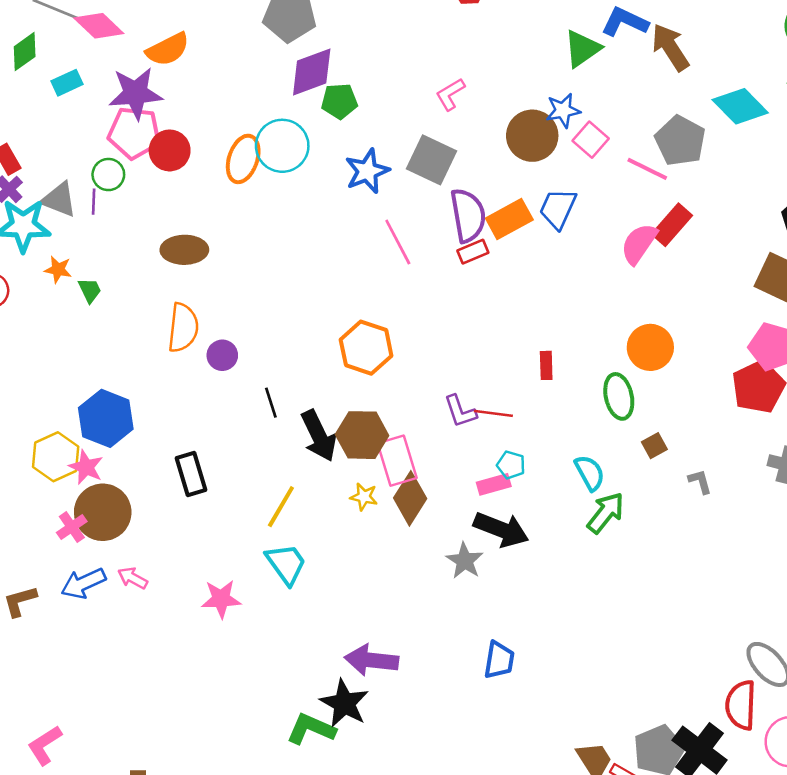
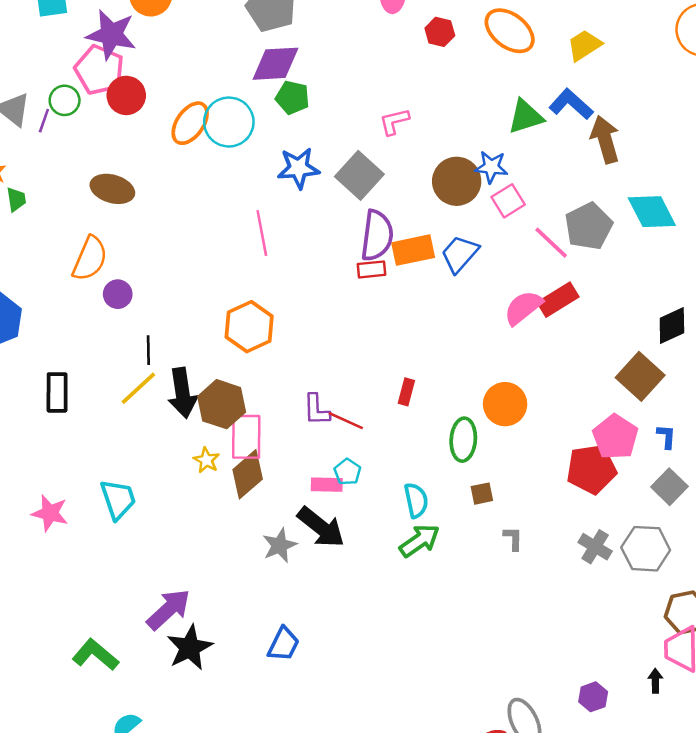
pink line: (398, 242) -> (262, 233), moved
yellow line: (281, 507) -> (138, 388), moved
purple arrow: (371, 660) -> (169, 609), turned 114
black star: (344, 703) -> (190, 648), moved

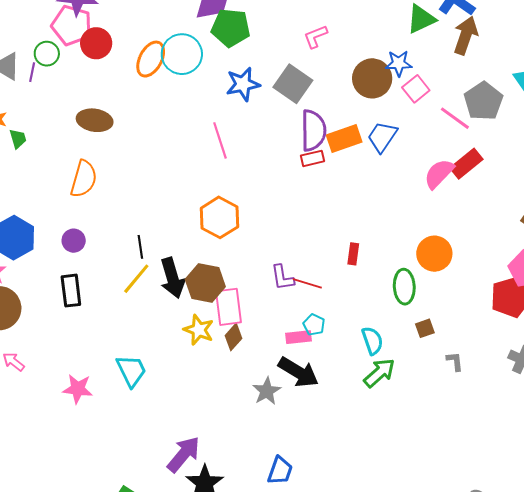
green pentagon: (292, 98) -> (231, 28), size x1.4
brown arrow: (605, 139) -> (466, 35), moved, turned 42
purple circle: (118, 294) -> (74, 241), moved
yellow star: (206, 460) -> (199, 330), size x1.4
brown diamond: (248, 474) -> (233, 337), size x0.7

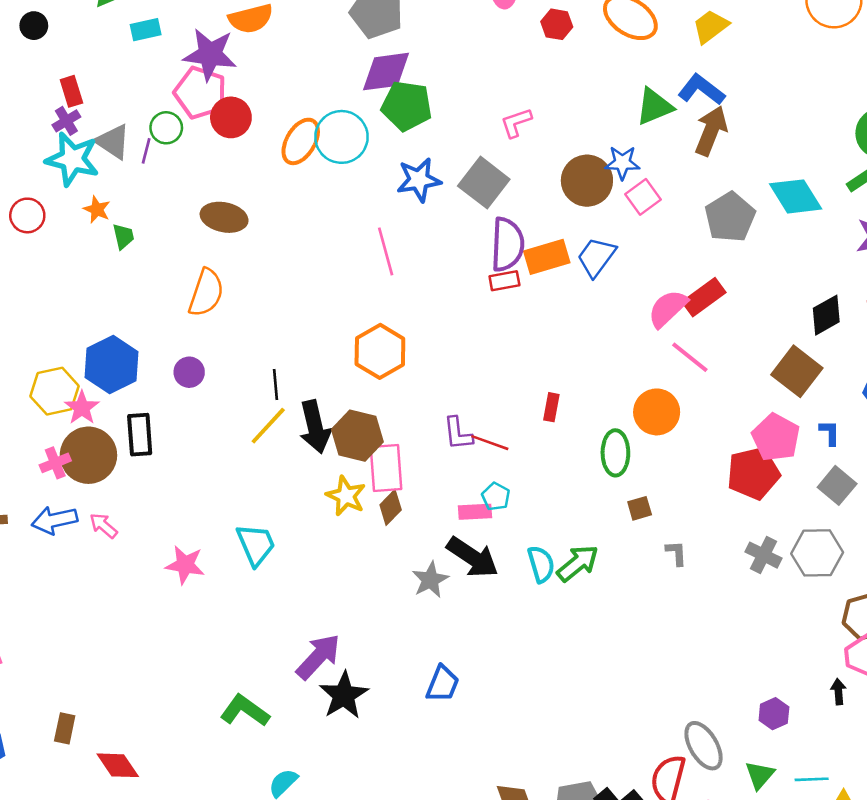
pink line: (455, 118) -> (690, 357), moved
black rectangle: (71, 291) -> (140, 435), moved
cyan semicircle: (372, 341) -> (541, 564), moved

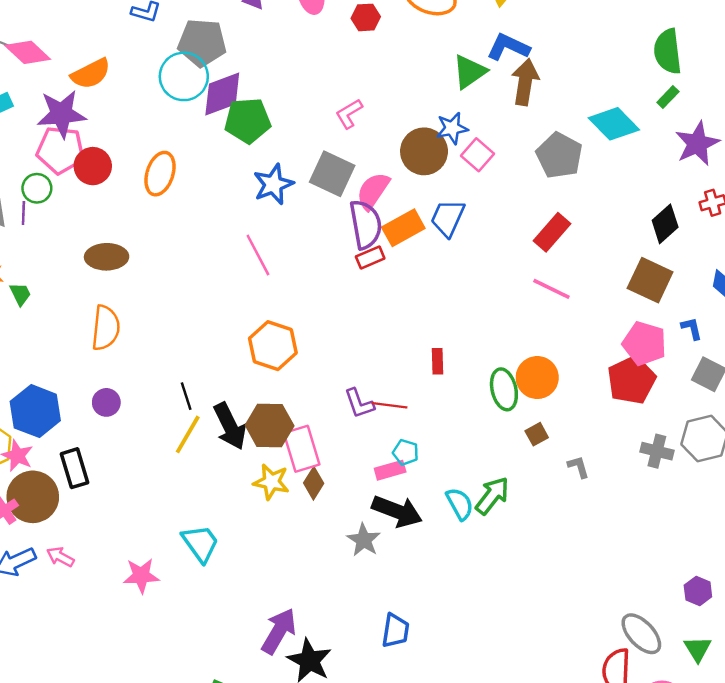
cyan circle: (341, 137) -> (184, 76), moved
pink semicircle: (668, 309) -> (373, 191), moved
orange circle: (657, 412) -> (537, 378), moved

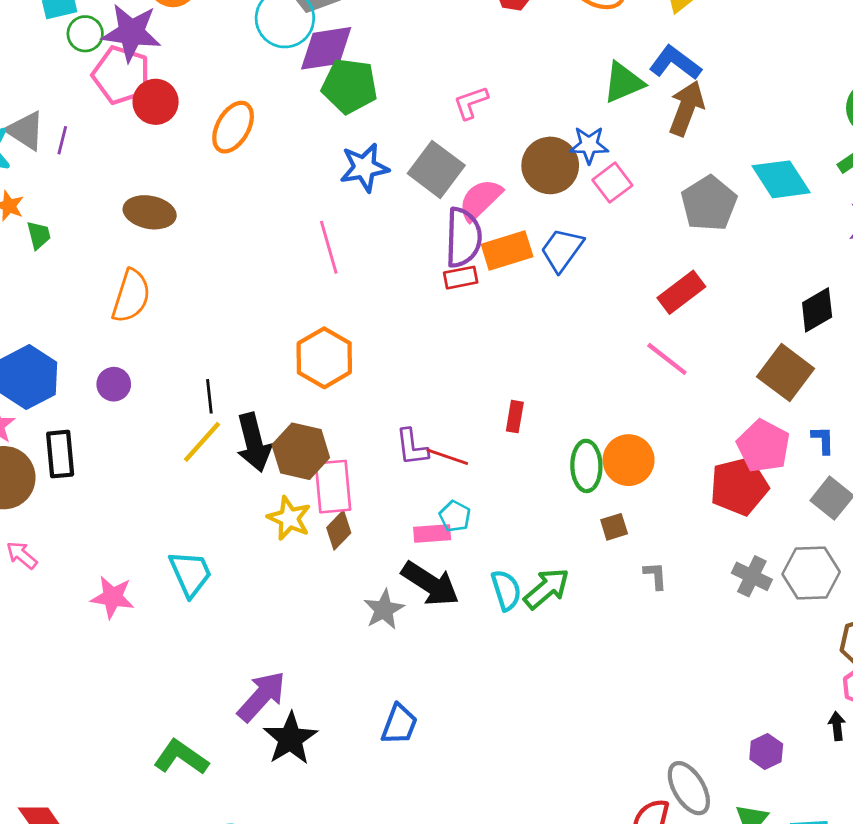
green circle: (37, 188) -> (85, 34), moved

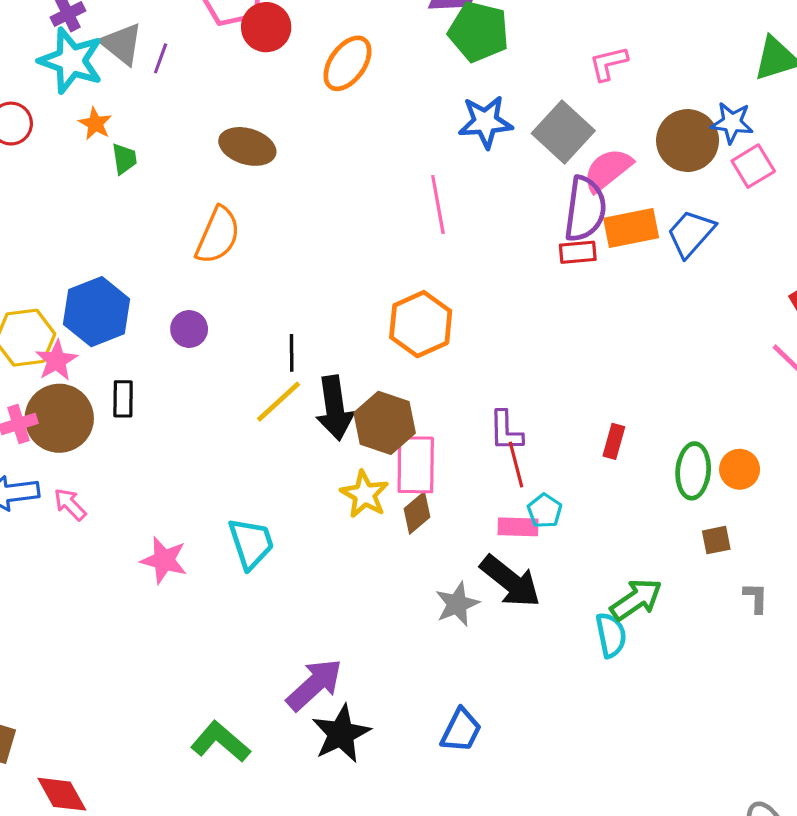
red rectangle: (515, 417) -> (614, 441), moved
black rectangle: (60, 454) -> (123, 399), size x0.7
red line: (447, 457) -> (516, 464), moved, turned 51
orange circle: (629, 460) -> (740, 469), size x0.7
cyan semicircle: (506, 590) -> (611, 635), moved

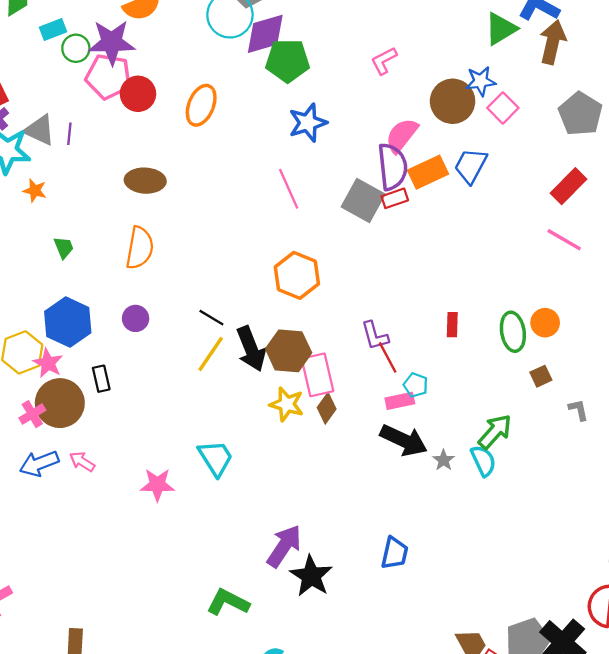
gray square: (563, 132) -> (363, 200), moved
green trapezoid: (124, 159) -> (64, 247), moved
black line: (292, 353) -> (211, 318), turned -45
gray star: (457, 604) -> (444, 460), moved, size x0.7

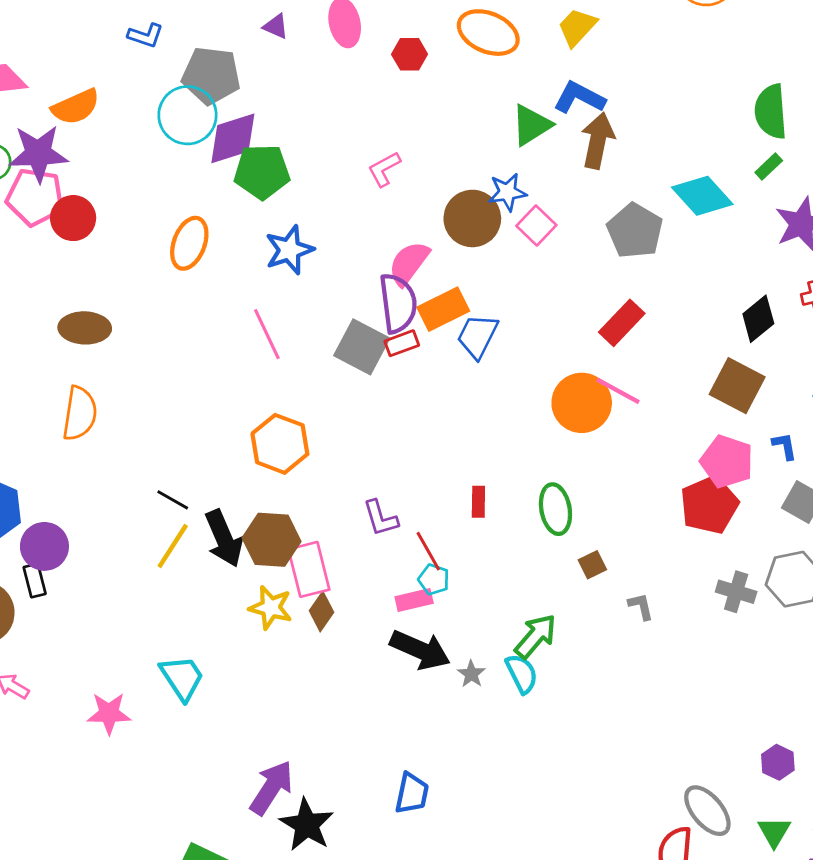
orange ellipse: (201, 105) -> (189, 243), moved
blue trapezoid: (471, 166) -> (477, 336), moved
purple circle: (136, 318) -> (44, 546), moved, size x1.4
orange circle: (545, 323) -> (582, 403), moved, size x1.6
red line: (388, 357) -> (428, 551), moved

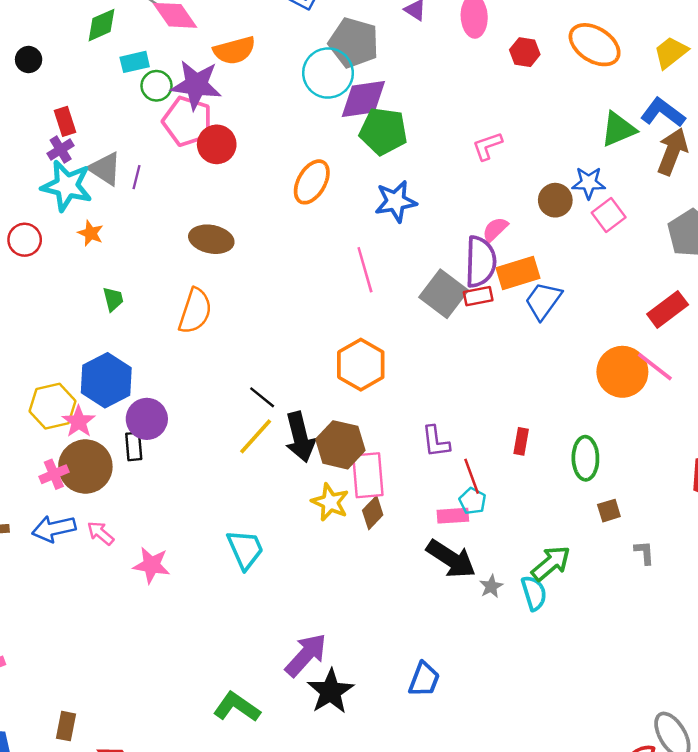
brown circle: (472, 218) -> (555, 200), size x0.7
pink semicircle: (409, 263) -> (495, 229), size x0.7
pink star: (109, 713) -> (151, 565), moved

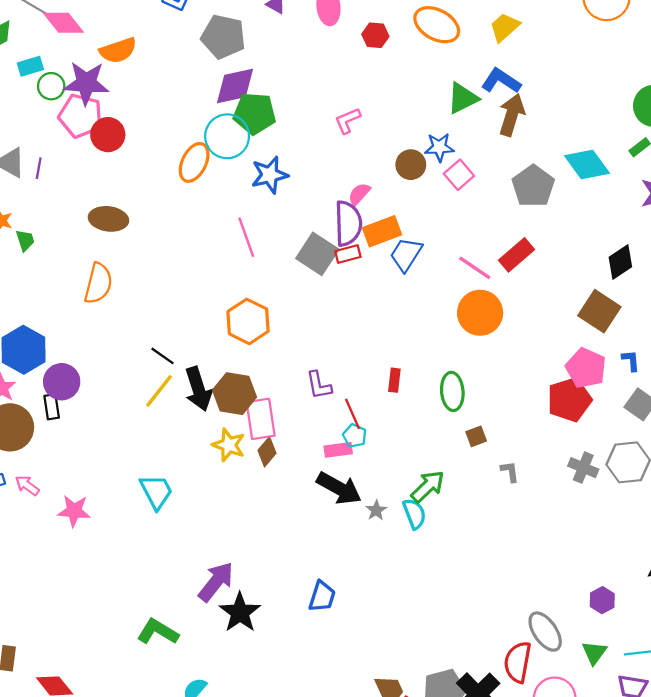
cyan circle: (328, 73) -> (227, 136), moved
green trapezoid: (113, 299) -> (25, 240), moved
pink line: (655, 367) -> (475, 268), moved

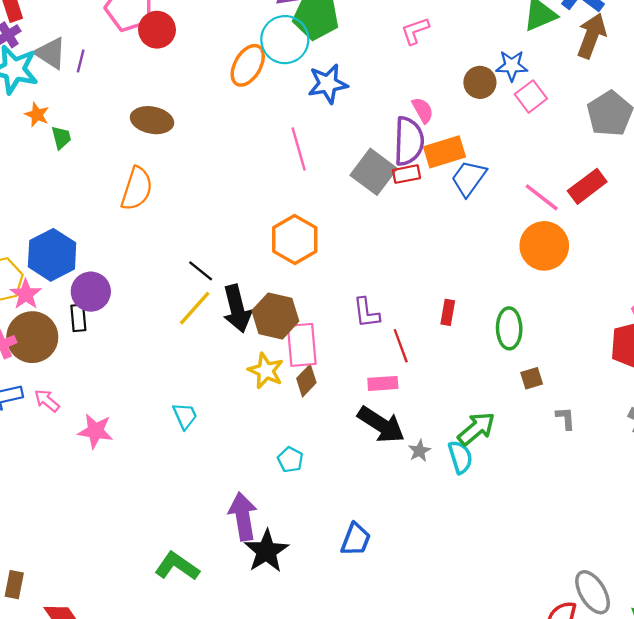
pink semicircle: (359, 194) -> (423, 110), turned 105
cyan pentagon: (355, 436) -> (290, 460), moved
cyan trapezoid: (156, 492) -> (185, 416), size x0.7
purple arrow: (216, 582) -> (243, 517), turned -51

